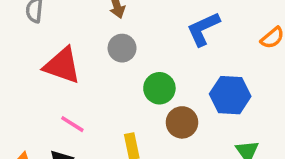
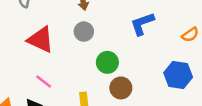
blue hexagon: (230, 95) -> (178, 75), moved

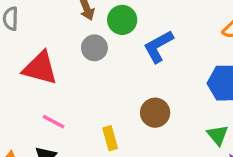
blue L-shape: (142, 24) -> (158, 46), moved
green circle: (107, 62) -> (122, 20), moved

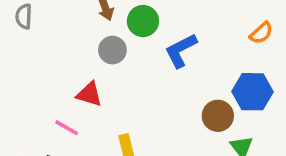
red triangle: (40, 68) -> (89, 94), moved, size x0.7
brown circle: (155, 113) -> (218, 116), moved

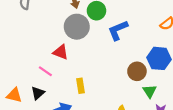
gray circle: (112, 50) -> (77, 27), size x1.5

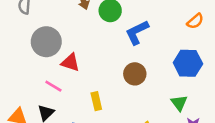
gray circle: (77, 27) -> (46, 42), moved
brown circle: (137, 71) -> (135, 74), moved

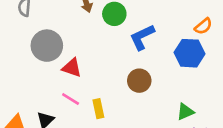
blue hexagon: (188, 63) -> (190, 53), moved
pink line: (53, 86) -> (71, 99), moved
green triangle: (179, 103) -> (185, 112), turned 42

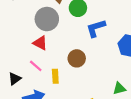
gray circle: (47, 46) -> (47, 19), moved
brown circle: (139, 81) -> (77, 58), moved

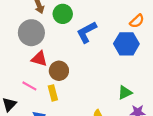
red triangle: (40, 43) -> (39, 59), moved
brown circle: (77, 58) -> (59, 71), moved

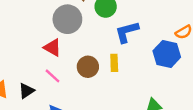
red triangle: (39, 59) -> (53, 48), moved
yellow rectangle: (53, 93) -> (114, 63), moved

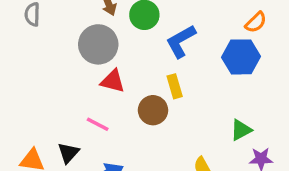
red triangle: (53, 48) -> (113, 81), moved
brown circle: (88, 67) -> (153, 110), moved

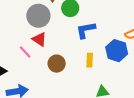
yellow rectangle: (175, 86) -> (90, 60), moved
pink line: (98, 124) -> (25, 52), moved

